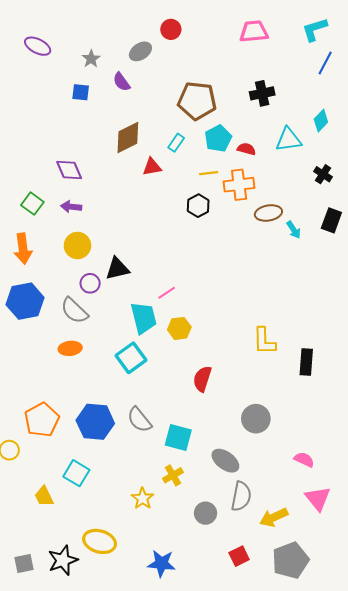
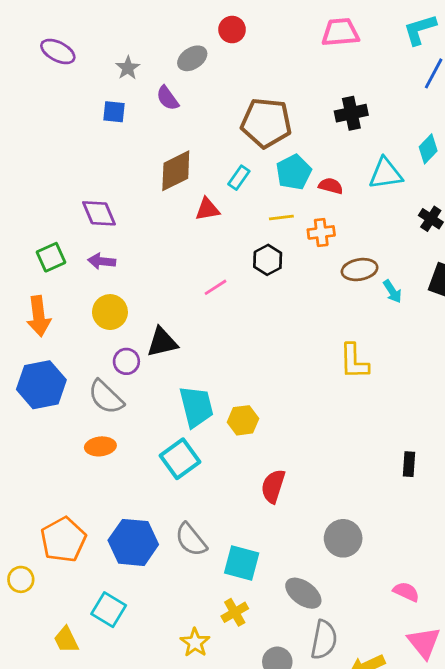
orange cross: (239, 185) -> (321, 232), size x0.7
green square: (32, 204) -> (51, 257), turned 30
pink line: (167, 293) -> (216, 287), moved
yellow L-shape: (264, 341) -> (354, 361), moved
black rectangle: (306, 362) -> (409, 464), size x0.7

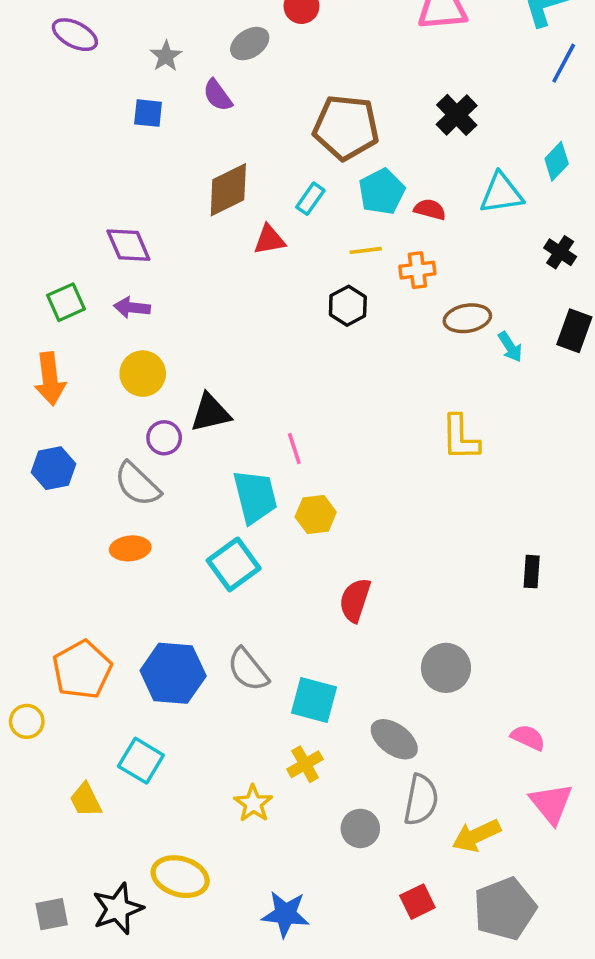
black cross: (351, 113) -> (457, 115), turned -32
pink line: (216, 287) -> (294, 448), moved, turned -75
blue hexagon: (41, 385) -> (53, 468), size x0.7

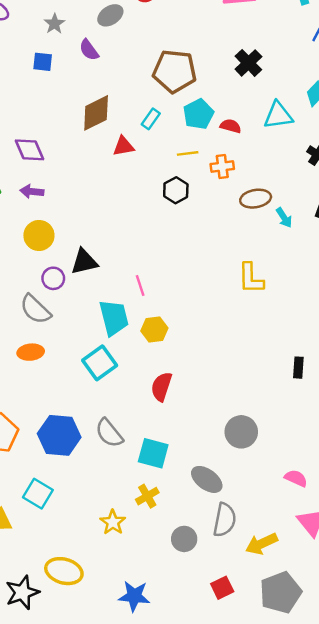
red semicircle: (355, 600) -> (162, 387), moved

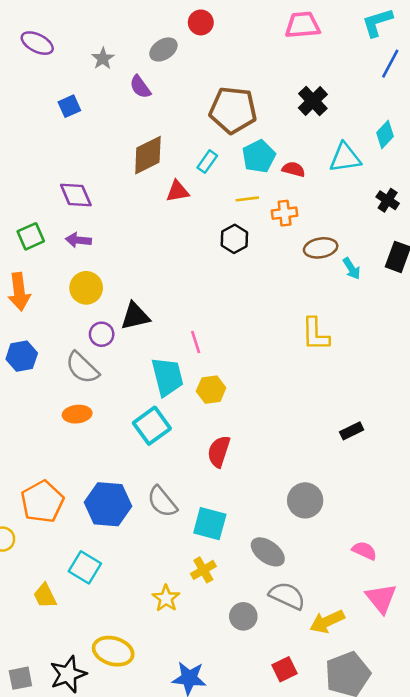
blue square: (43, 62) -> (69, 106), moved, turned -30
black rectangle: (298, 368) -> (352, 431), moved, turned 60
gray semicircle: (225, 520) -> (287, 596), turned -76

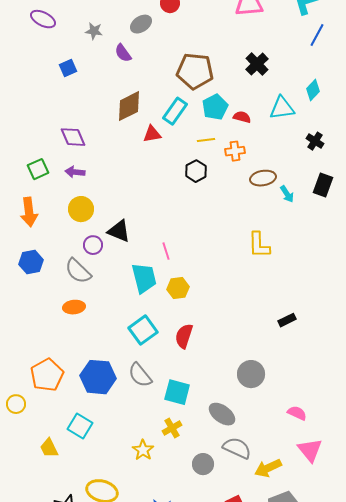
gray star: (103, 59) -> (94, 31), turned -30
cyan rectangle: (207, 162) -> (175, 111), size x1.5
black triangle: (135, 316) -> (119, 231), turned 35
cyan square: (152, 426) -> (143, 330), moved

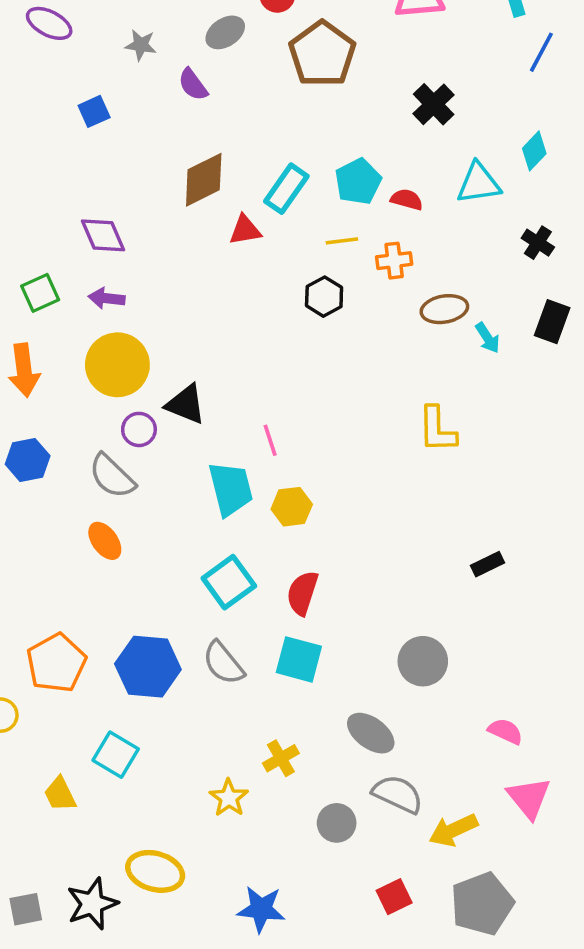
brown pentagon: (195, 71) -> (322, 54), moved, turned 30
yellow circle: (81, 209) -> (117, 365), size x1.4
orange ellipse: (74, 307) -> (105, 541), turned 60
cyan square: (177, 392) -> (299, 659), moved

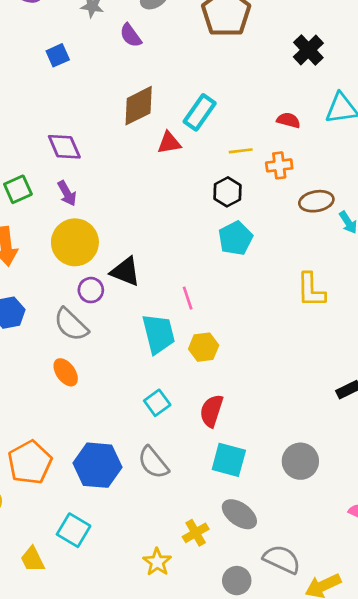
cyan pentagon: (358, 182) -> (235, 238), moved
purple arrow: (107, 298) -> (67, 193), turned -125
cyan square: (229, 582) -> (157, 403), size x0.7
cyan square: (299, 659) -> (229, 460), moved
gray ellipse: (371, 733) -> (239, 514), moved

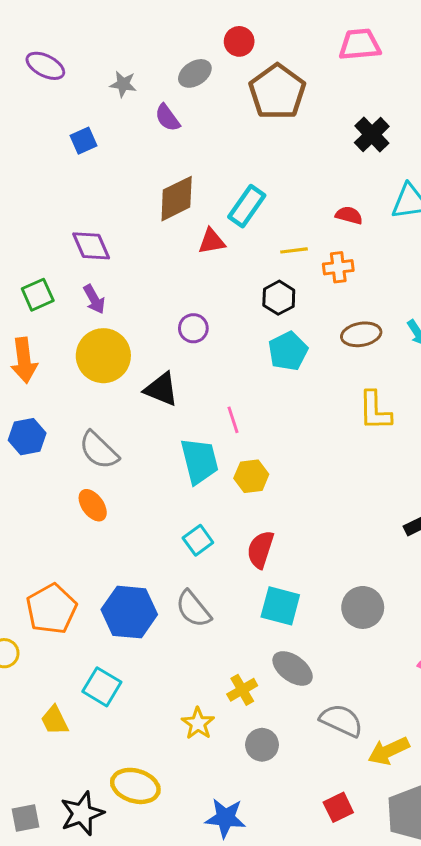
brown ellipse: (316, 201) -> (361, 334), moved
purple circle: (91, 290) -> (193, 328), moved
gray circle: (237, 581) -> (262, 745), moved

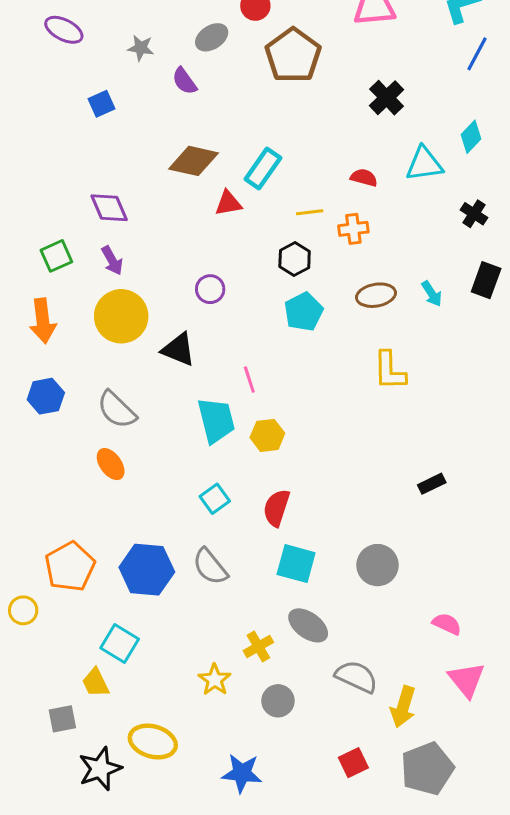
brown diamond: (177, 199) -> (194, 161), turned 39
yellow trapezoid: (55, 720) -> (96, 683), moved
yellow arrow: (389, 751) -> (403, 707), turned -48
gray square: (26, 818) -> (62, 719), moved

